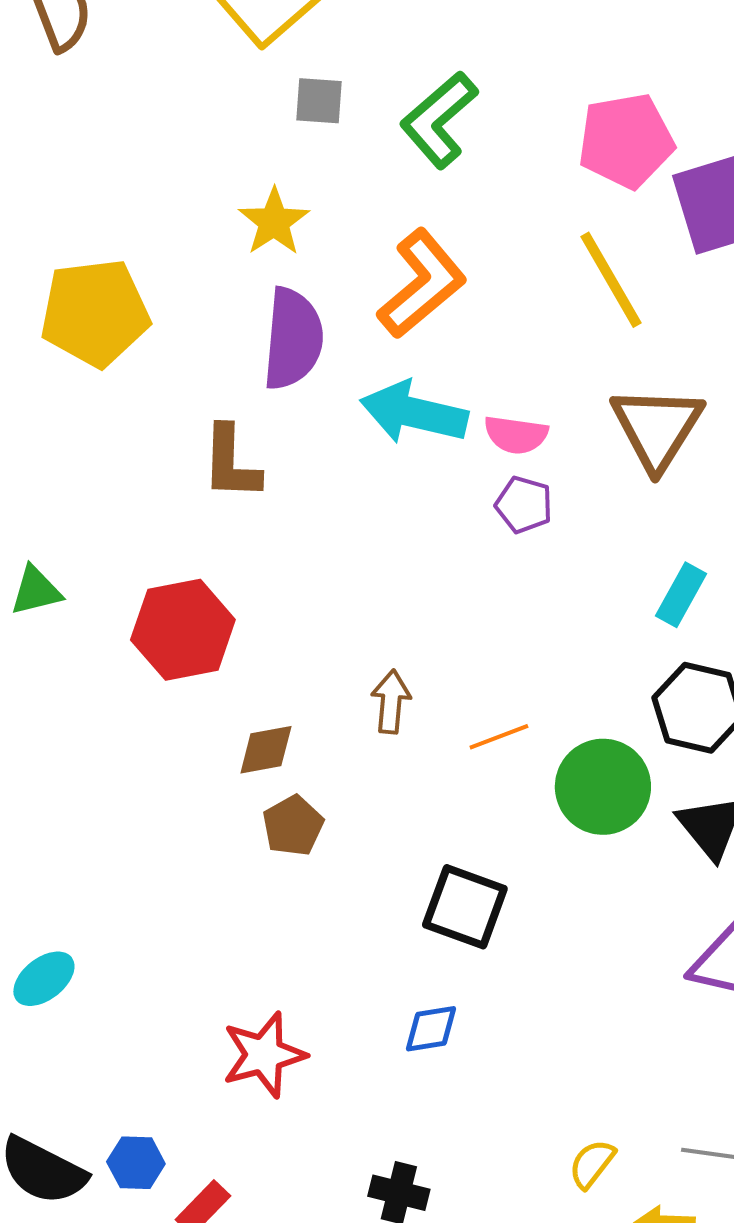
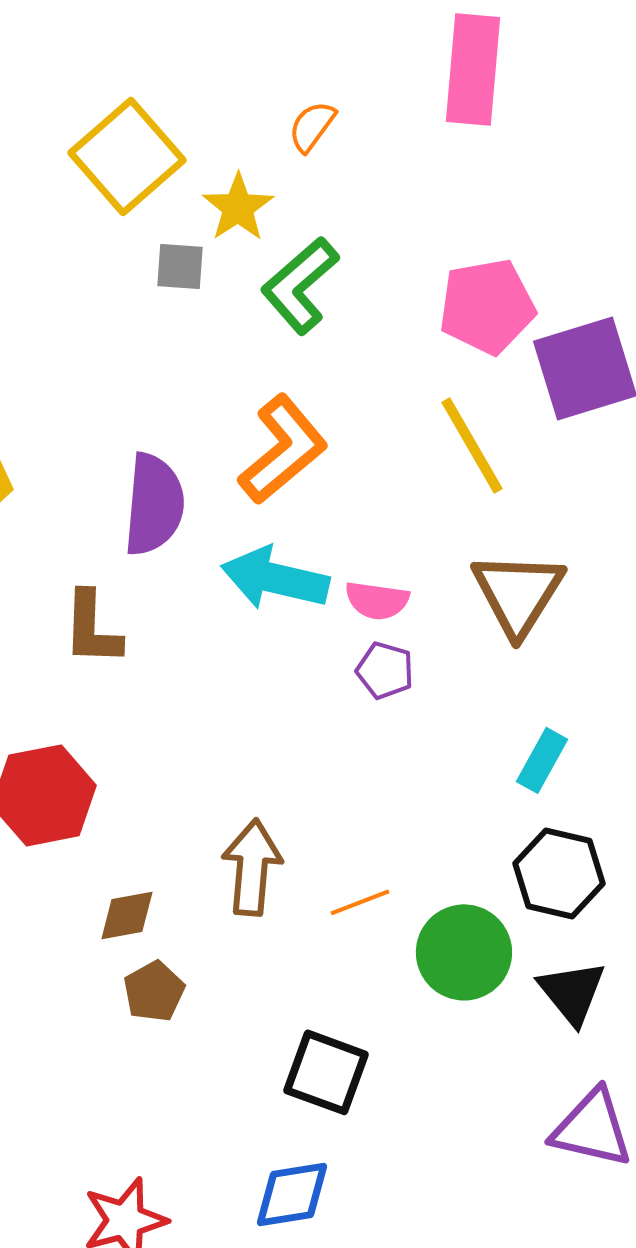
yellow star: (274, 222) -> (238, 207), moved
brown arrow: (391, 702) -> (252, 867), size x1.5
blue diamond: (431, 1029) -> (292, 1194), size x1.4

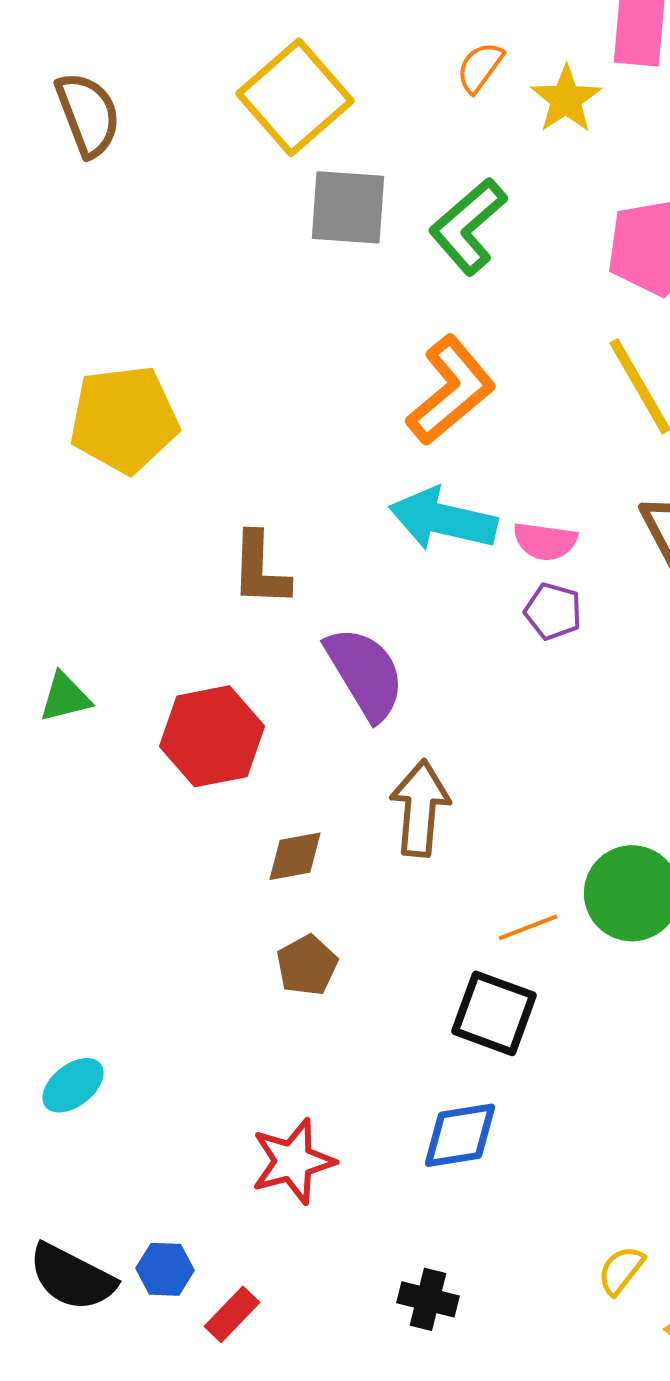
yellow star: (238, 207) -> (566, 99), moved
gray square: (180, 266) -> (348, 207), size x1.6
purple semicircle: (154, 504) -> (365, 673), moved, turned -36
orange line: (360, 902) -> (528, 927), moved
brown pentagon: (154, 991) -> (307, 965), moved

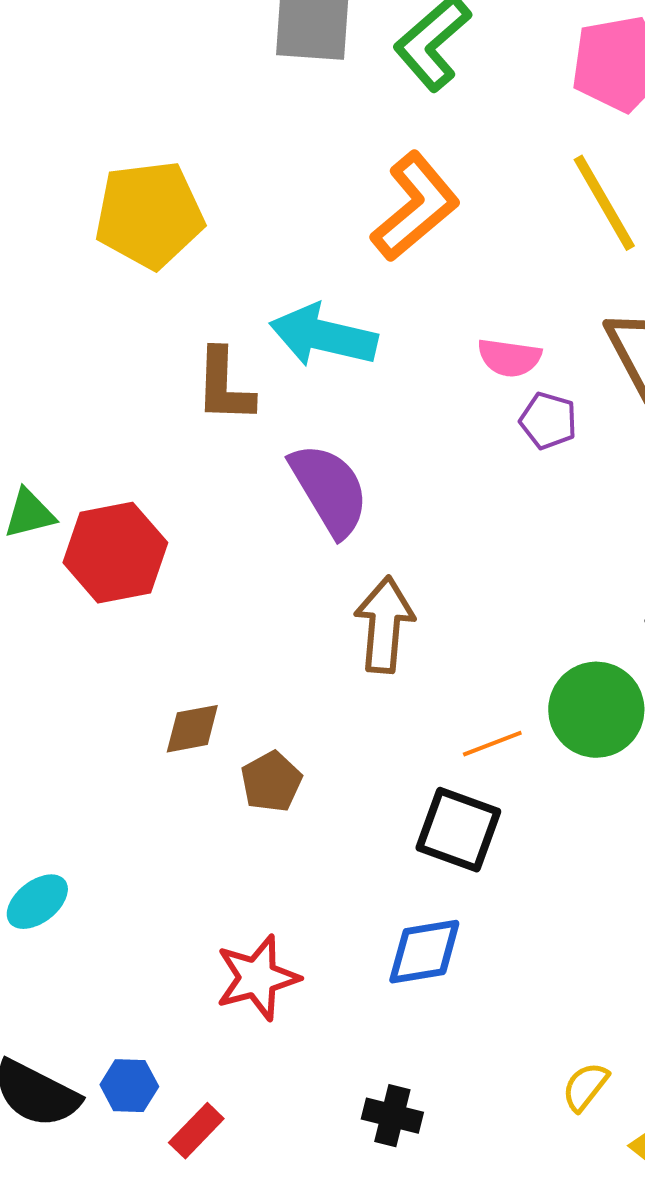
yellow pentagon: (124, 419) -> (149, 215), moved
cyan arrow: (443, 519) -> (323, 336), moved
purple pentagon: (553, 611) -> (548, 421), moved
red hexagon: (212, 736) -> (115, 553), moved
brown diamond: (295, 856) -> (192, 729), moved

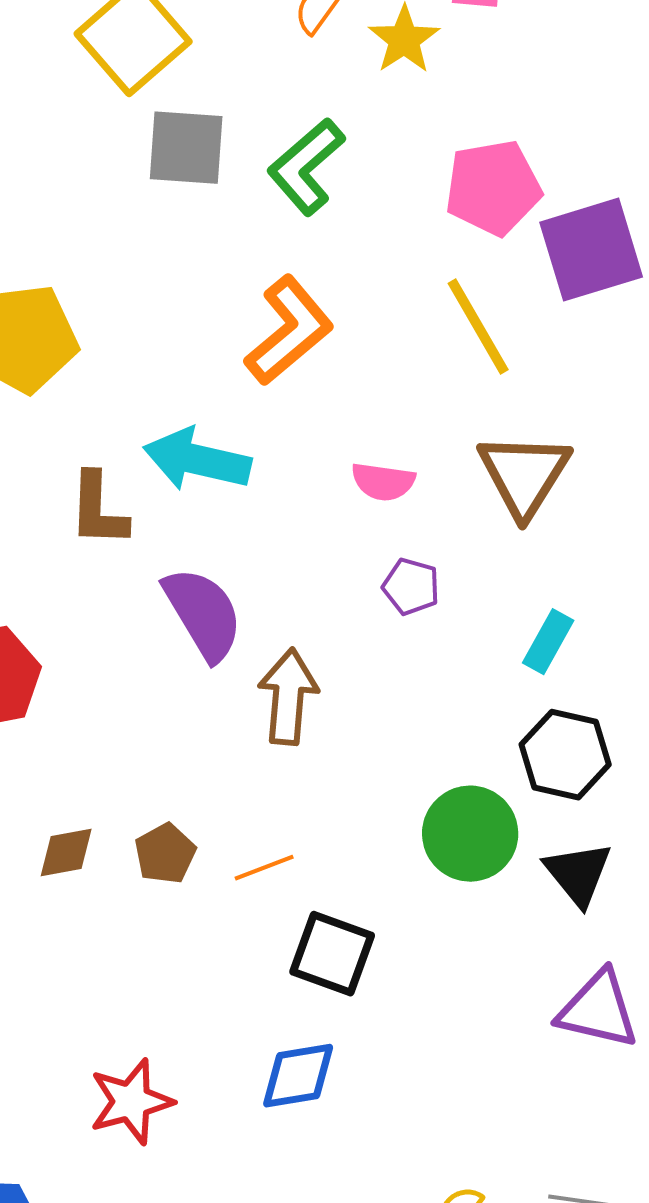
purple pentagon: (548, 421) -> (411, 587), moved
brown arrow: (384, 625) -> (288, 697), moved
orange line: (492, 744) -> (264, 868), moved
brown pentagon: (271, 782) -> (165, 854), moved

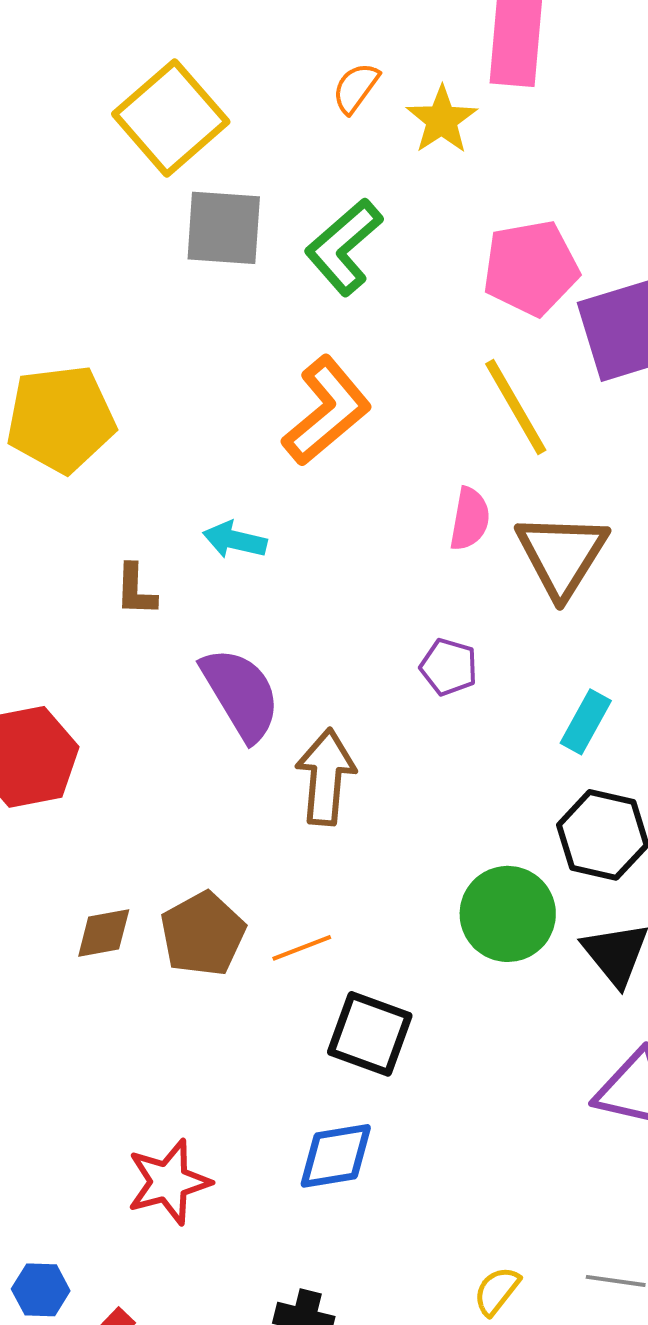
cyan arrow: (197, 460) -> (235, 540), size x0.6
pink semicircle: (383, 482) -> (470, 519), moved, turned -88
brown L-shape: (98, 510) -> (136, 590), size x0.7
brown pentagon: (165, 854) -> (203, 934), size x1.4

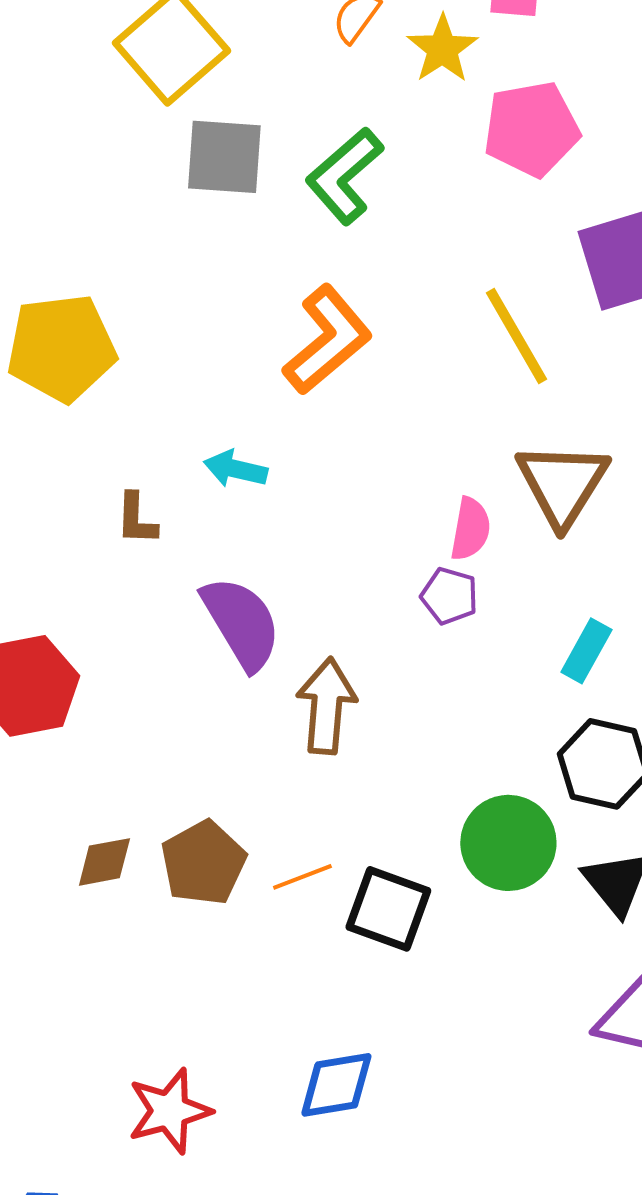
pink pentagon: (531, 268) -> (531, 129), moved
pink semicircle: (470, 519) -> (470, 529), moved
black square: (370, 1034) -> (388, 909), moved

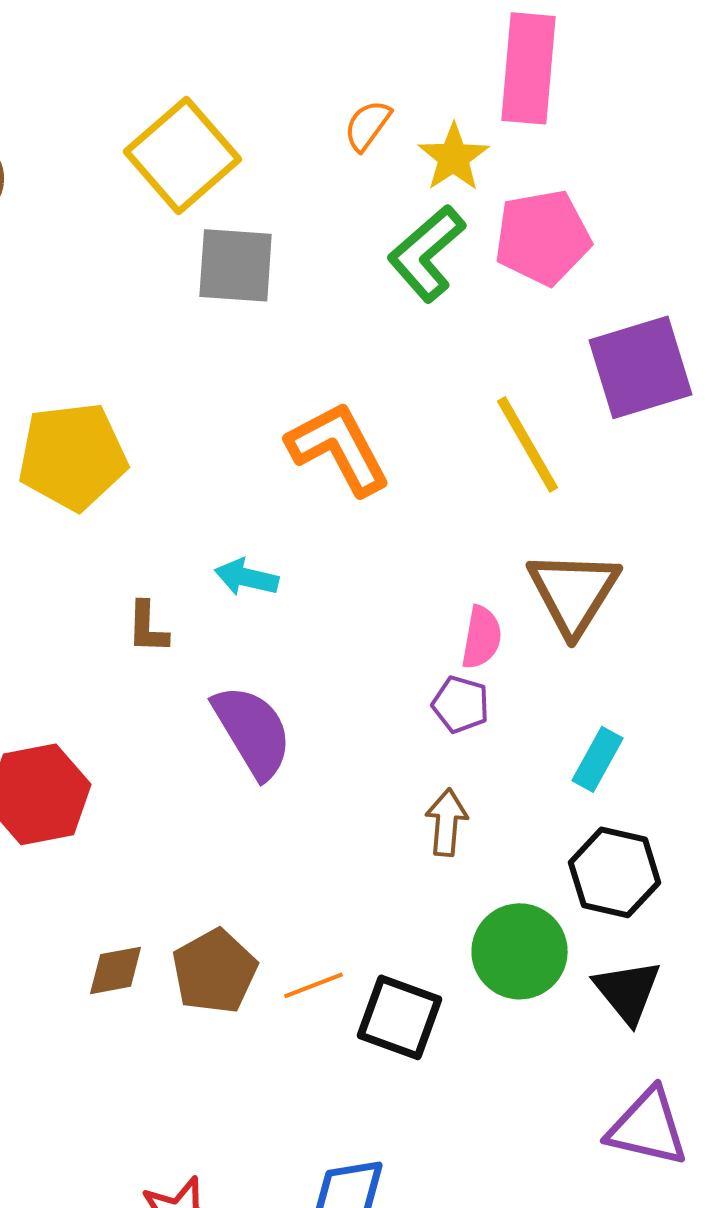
green L-shape: (344, 176) -> (427, 253), moved
orange L-shape: (327, 340) -> (339, 448), turned -78
brown arrow: (326, 706) -> (447, 822), moved, size x0.7

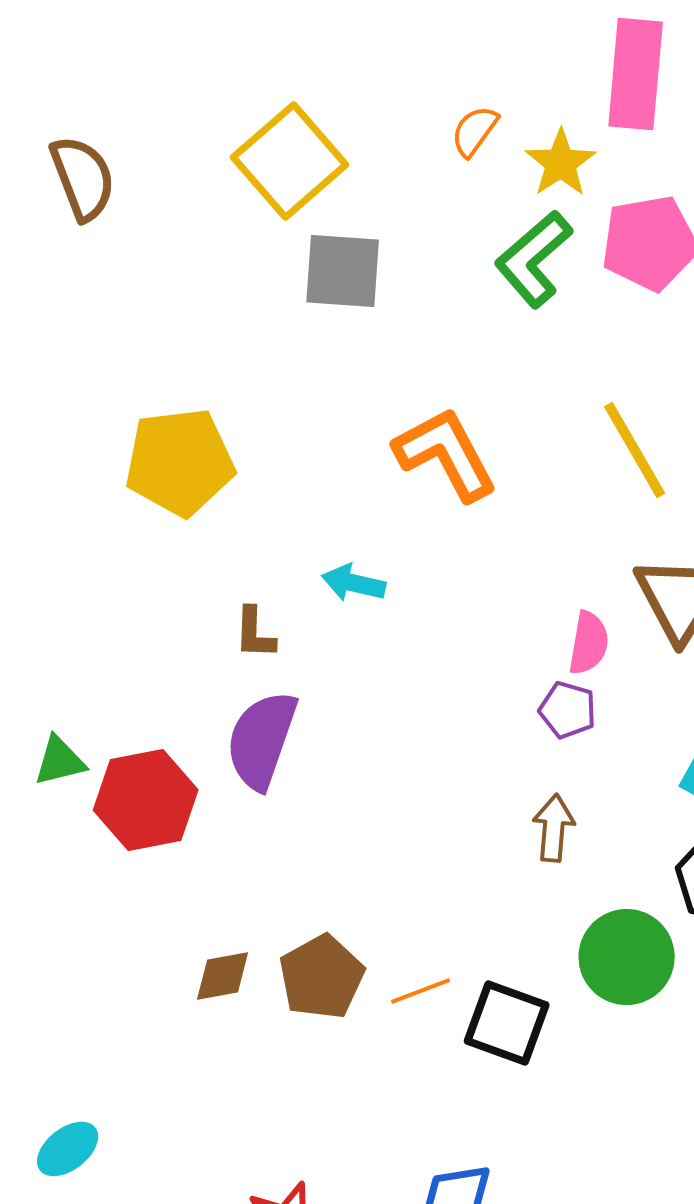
purple semicircle: (253, 731) -> (262, 740), moved, turned -130

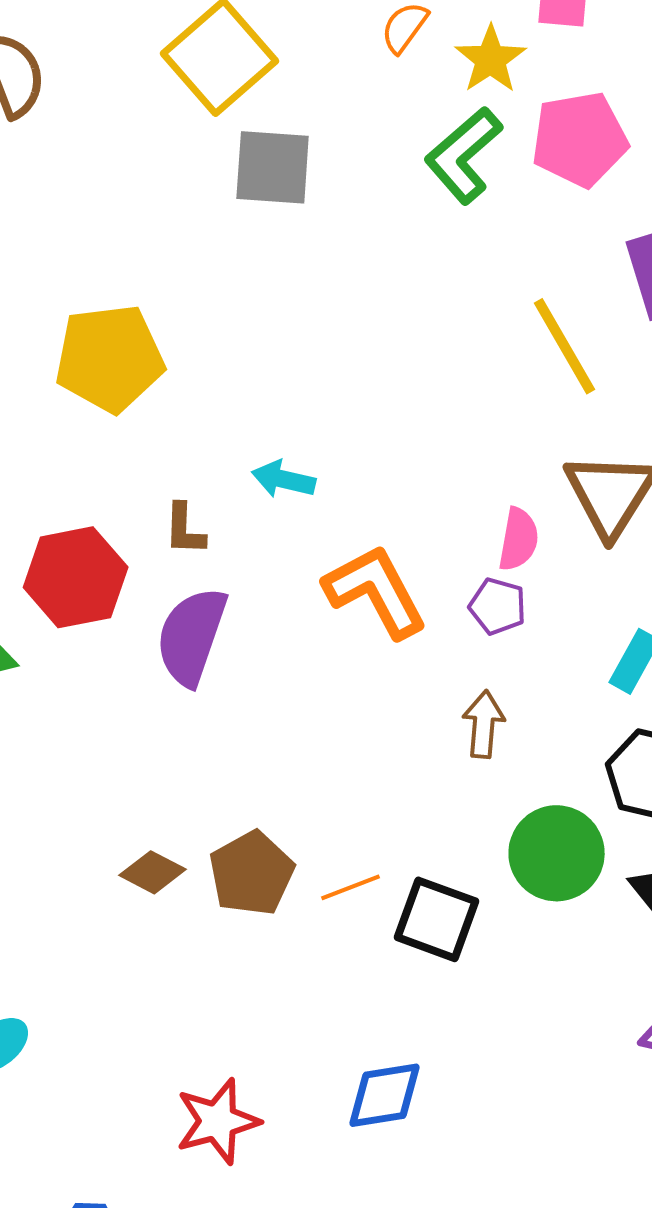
orange L-shape: (446, 454) -> (376, 591), moved
red hexagon: (146, 800) -> (76, 577), moved
brown diamond: (223, 976) -> (153, 872), turned 38

